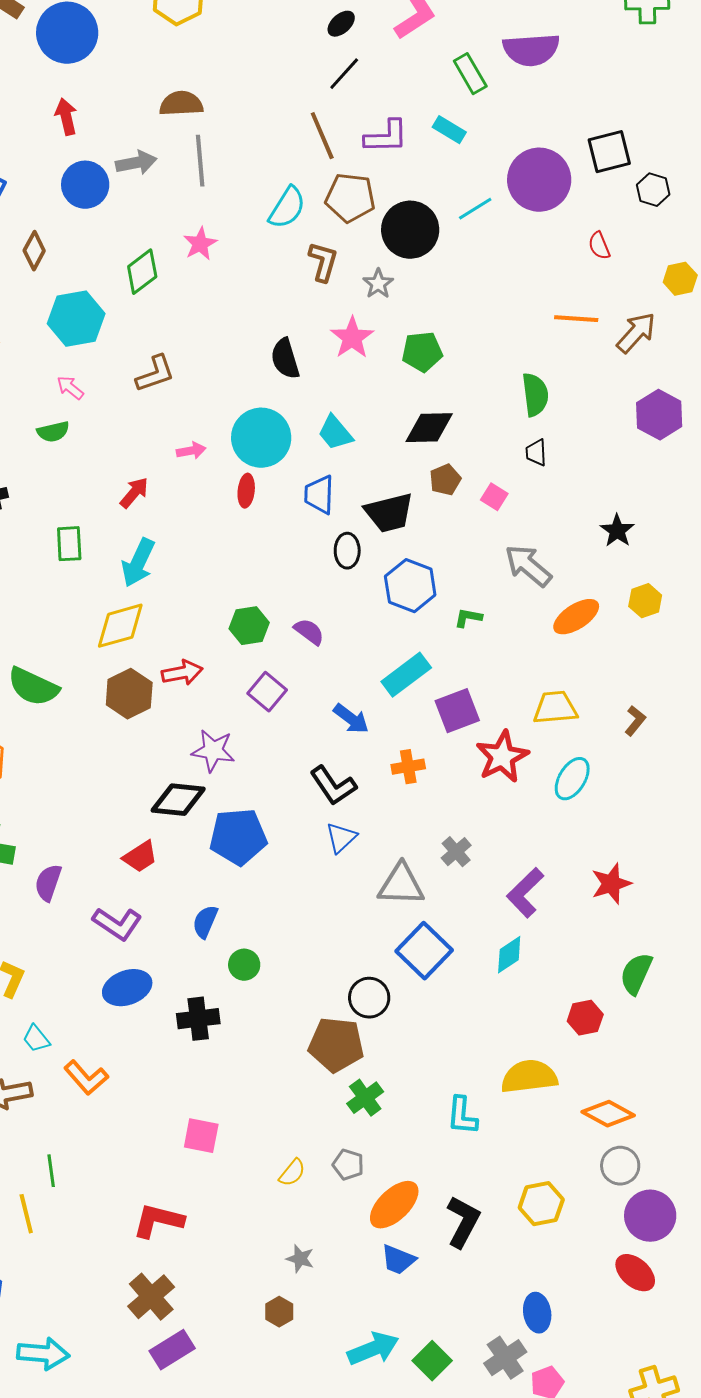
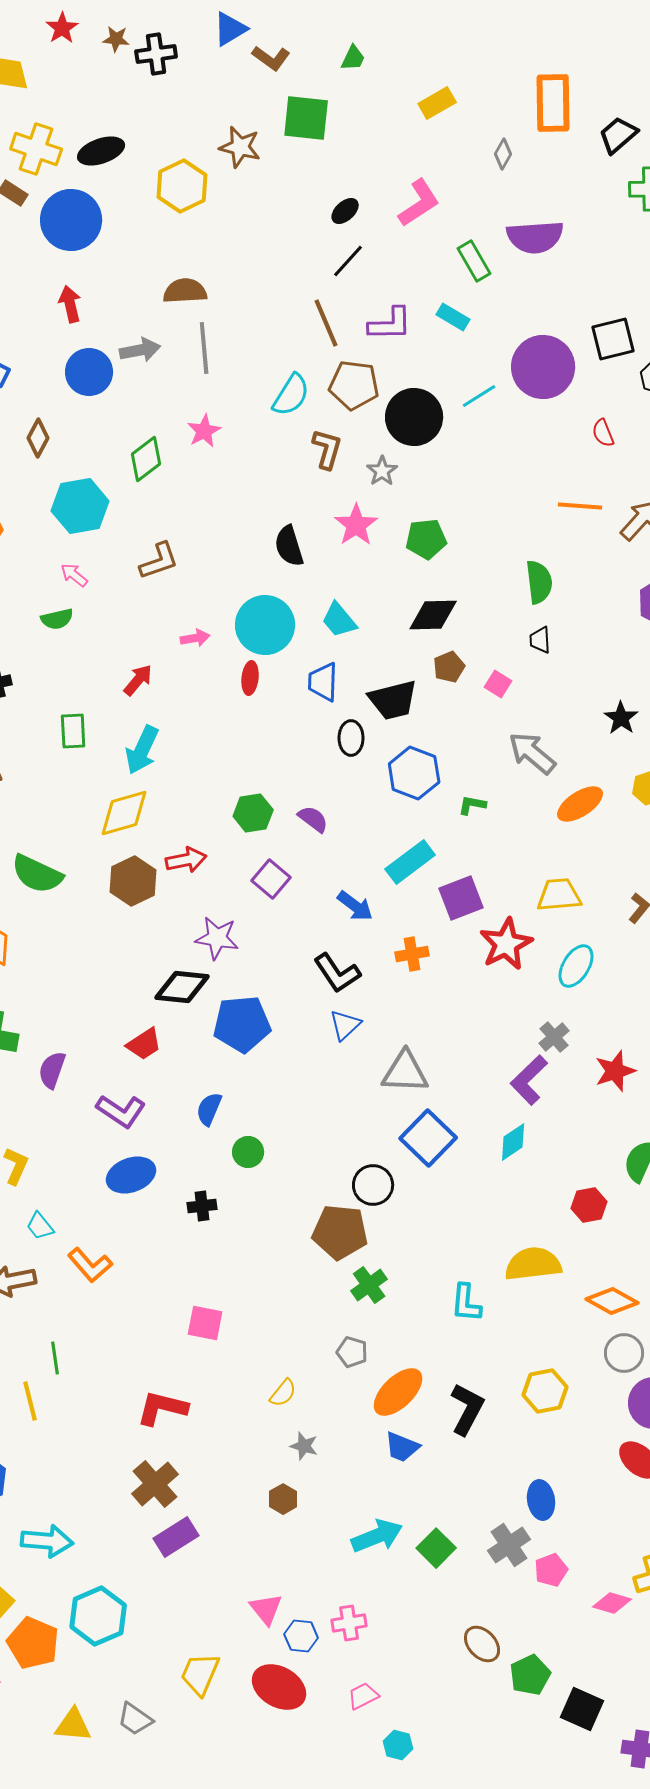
gray cross: (456, 852) -> (554, 1037), moved
black cross: (198, 1019) -> (202, 1206), size x0.7
yellow semicircle: (292, 1173) -> (283, 1393), moved

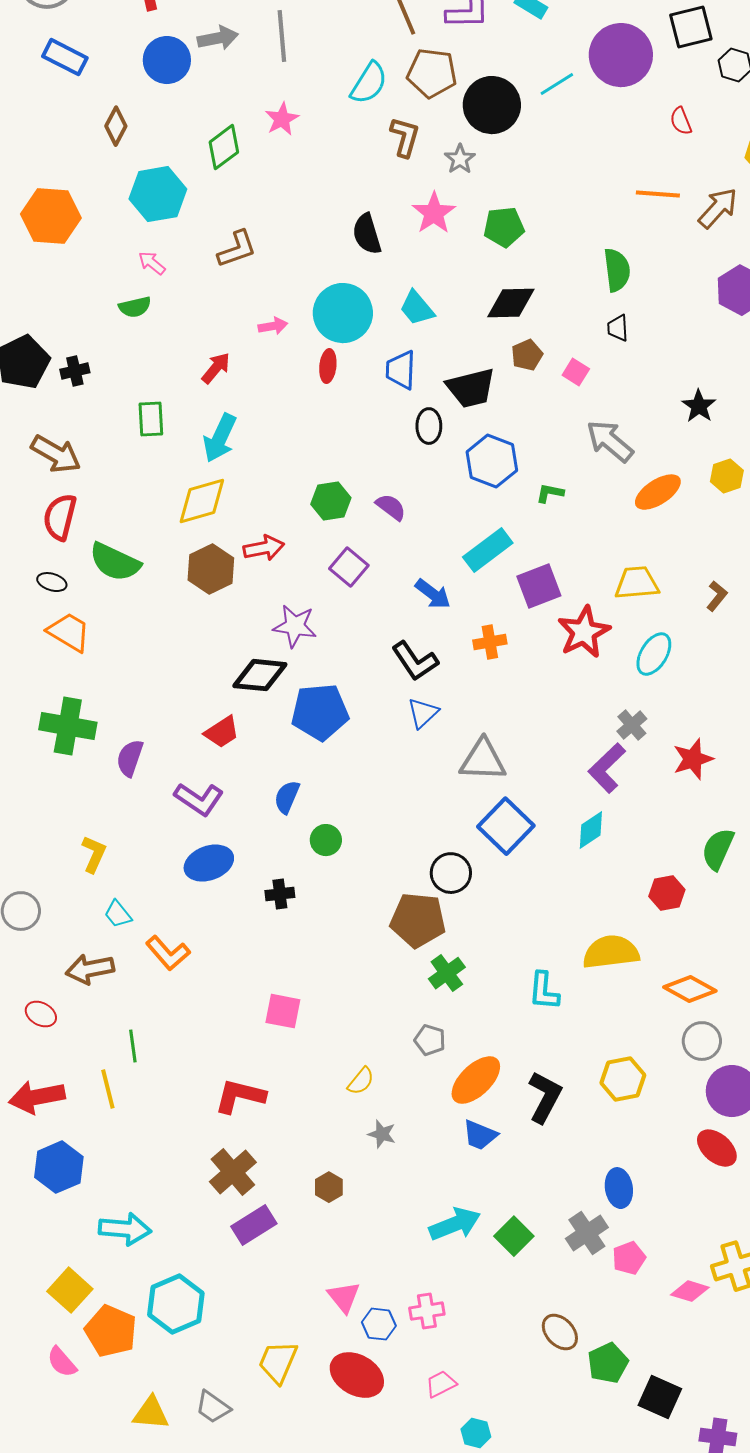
brown hexagon: (283, 1499) -> (329, 1187), moved

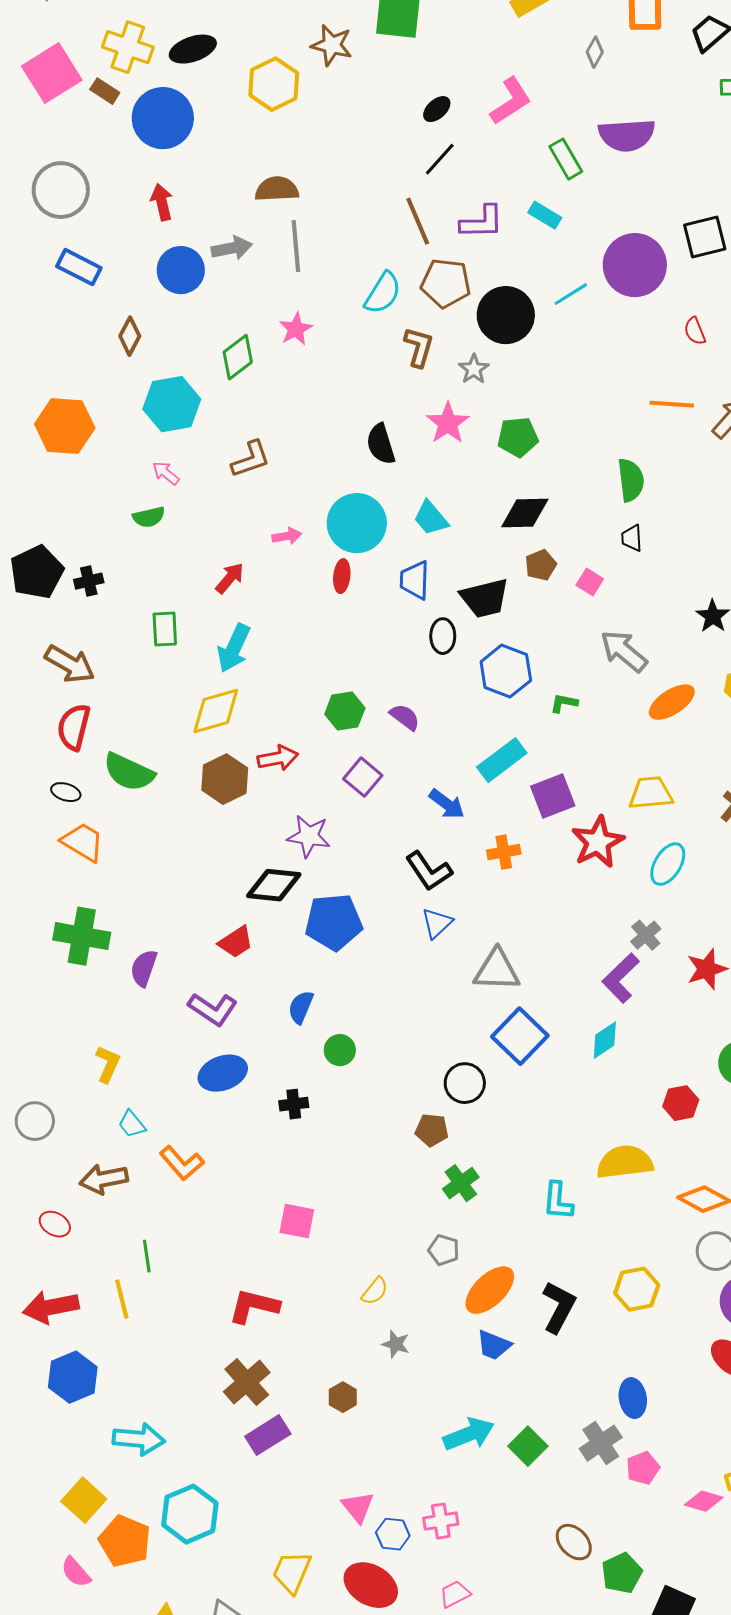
brown pentagon: (418, 920) -> (432, 1130), size x0.6

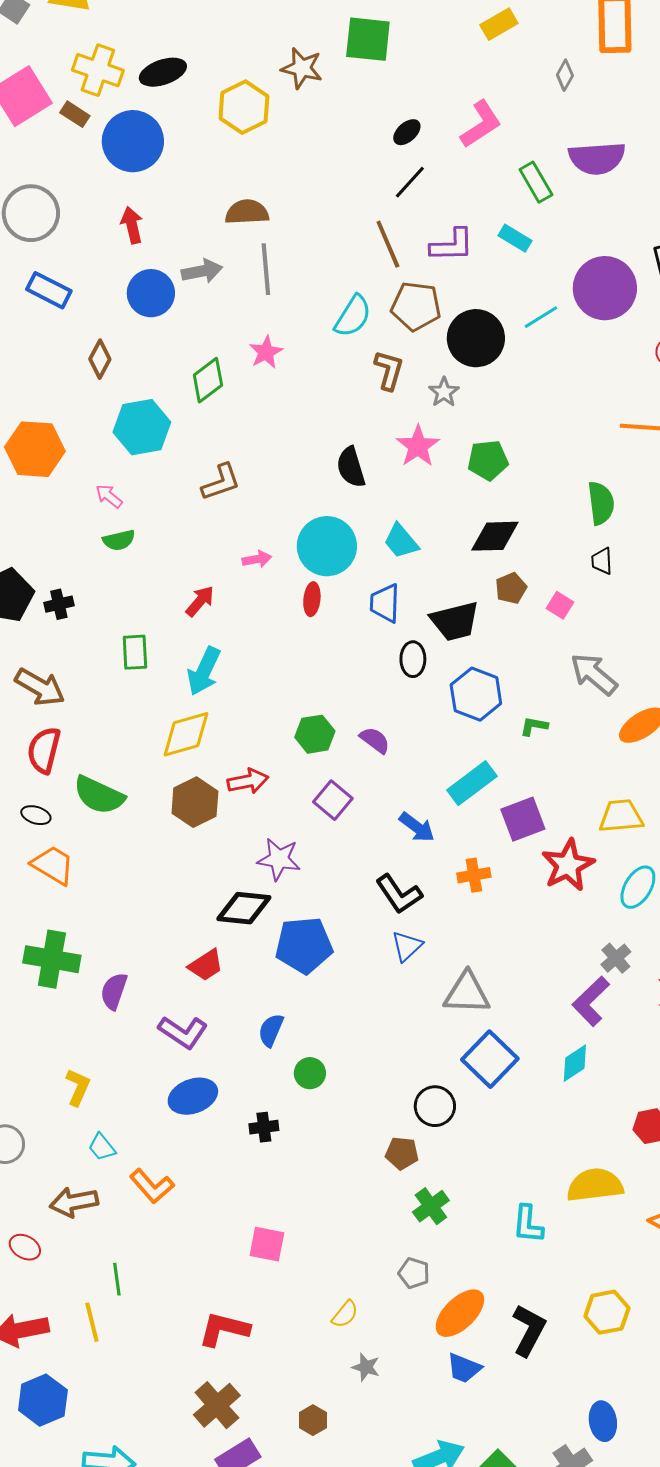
pink arrow: (166, 473) -> (109, 496), moved

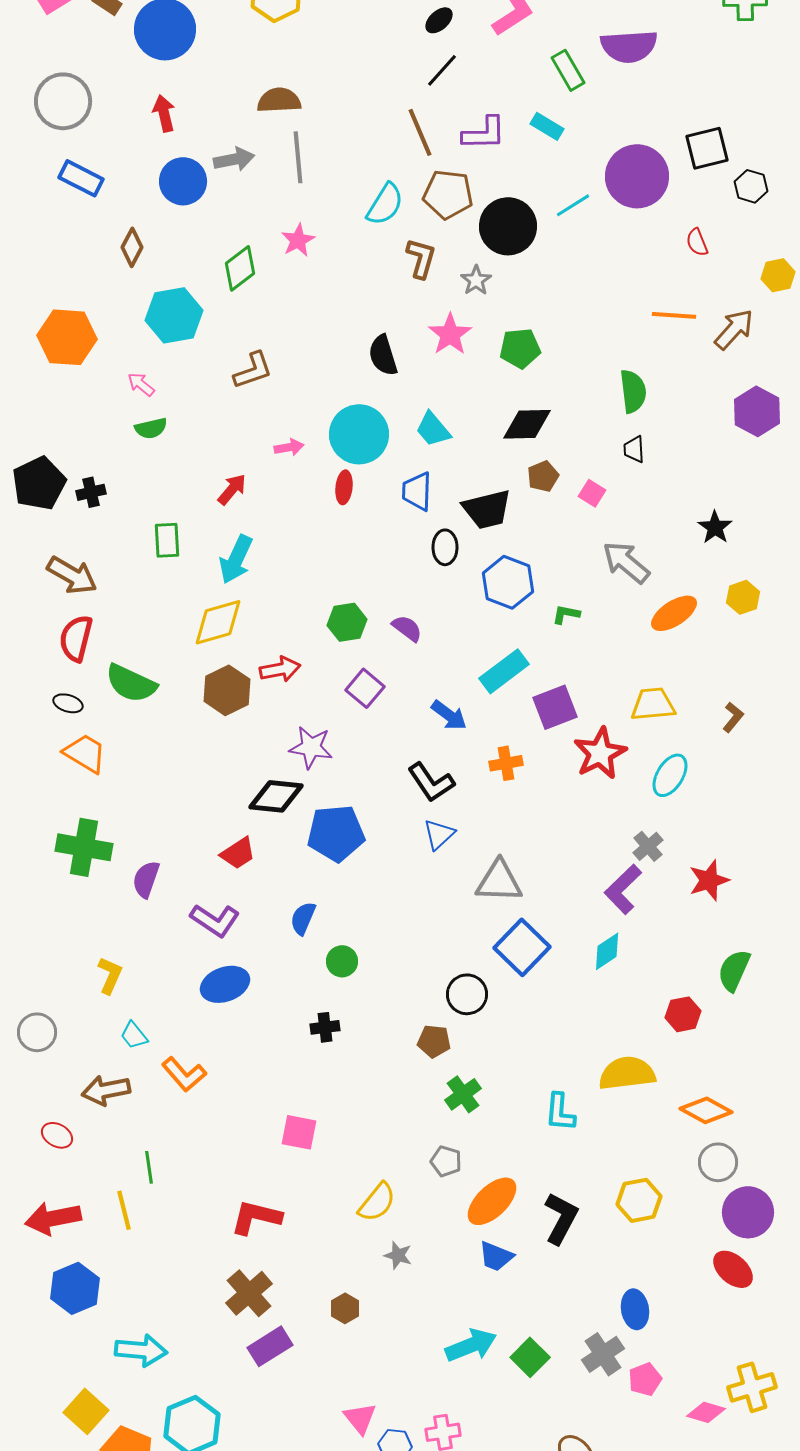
black cross: (264, 1127) -> (325, 1027), moved
yellow semicircle: (345, 1314) -> (377, 1202), size x1.4

